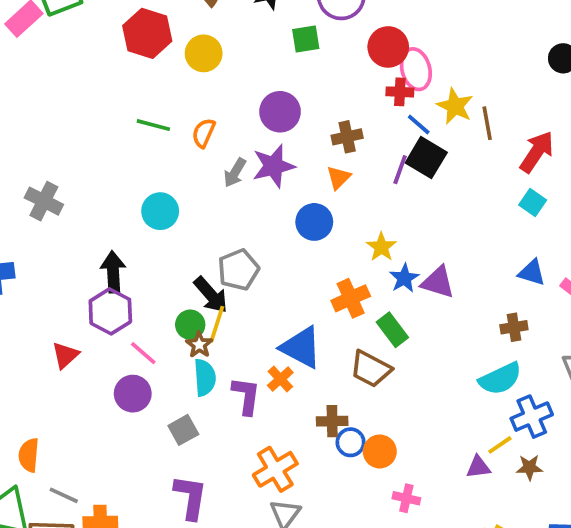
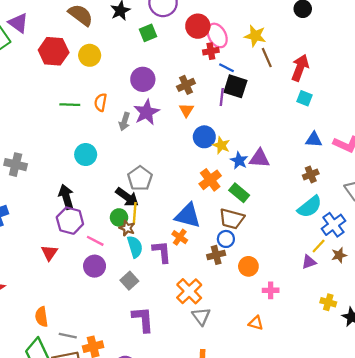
yellow star: (455, 106) -> (255, 36), moved
blue circle: (314, 222) -> (204, 137), moved
blue circle: (351, 442) -> (226, 239), moved

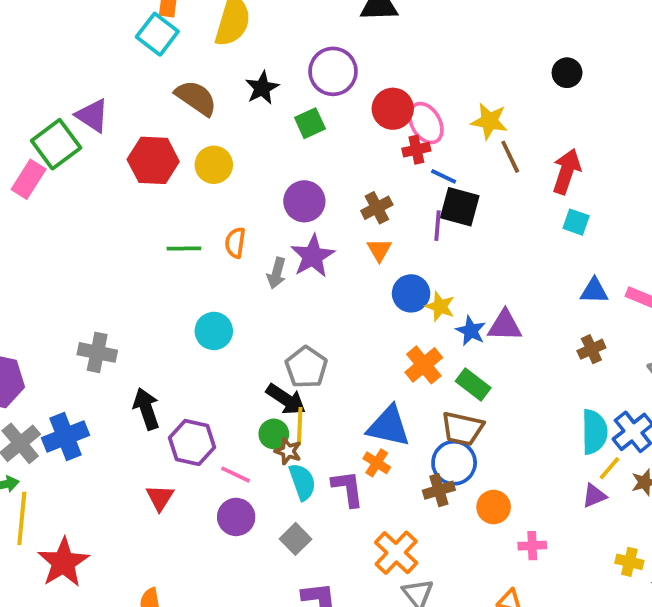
black arrow: (66, 197) -> (146, 409), moved
cyan semicircle: (310, 207) -> (594, 432), moved, turned -50
blue circle: (226, 239) -> (454, 463), size x1.5

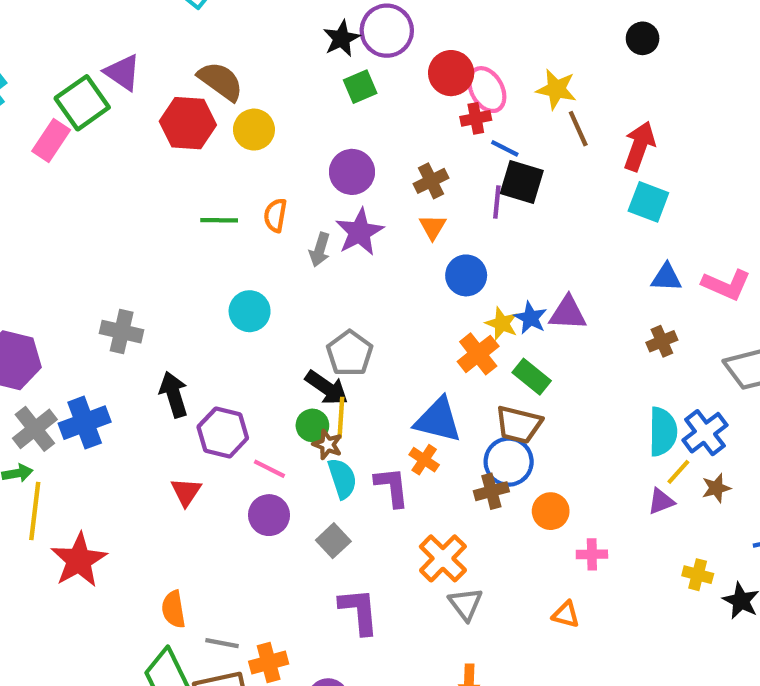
black star: (262, 88) -> (341, 38), moved
brown semicircle: (196, 98) -> (220, 81), moved
cyan square: (576, 222) -> (648, 202), size x1.4
yellow star: (440, 306) -> (502, 324), moved

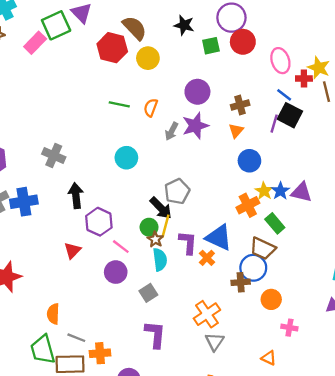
black star: (341, 38) -> (184, 25), moved, turned 30
red circle: (451, 73) -> (243, 42), moved
red cross: (476, 118) -> (304, 79), moved
purple L-shape: (392, 487) -> (188, 243), moved

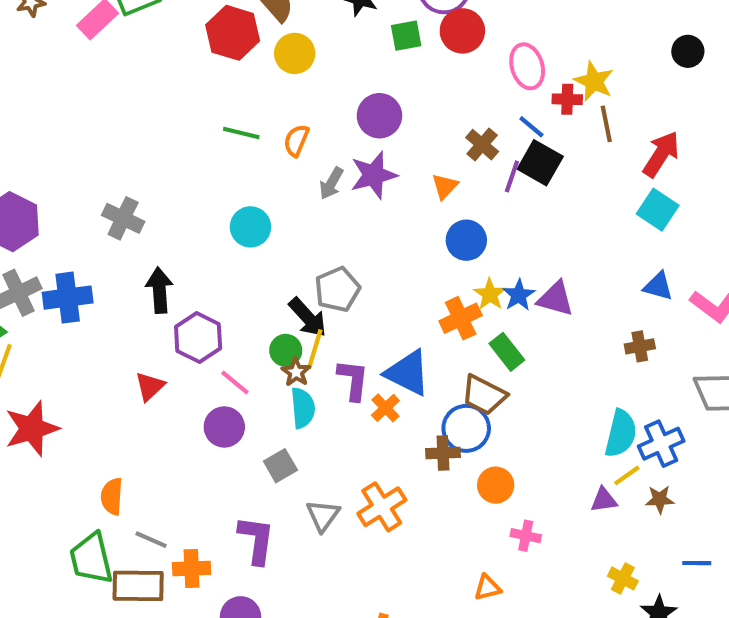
brown cross: (240, 105) -> (482, 145), moved, turned -36
purple L-shape: (155, 334) -> (256, 540), moved
gray triangle: (215, 342) -> (323, 515), moved
orange triangle: (269, 358) -> (487, 588), turned -42

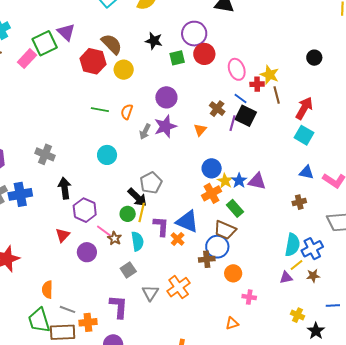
blue circle: (466, 240) -> (212, 168), moved
brown star: (296, 372) -> (115, 238), moved
purple circle: (224, 427) -> (87, 252), moved

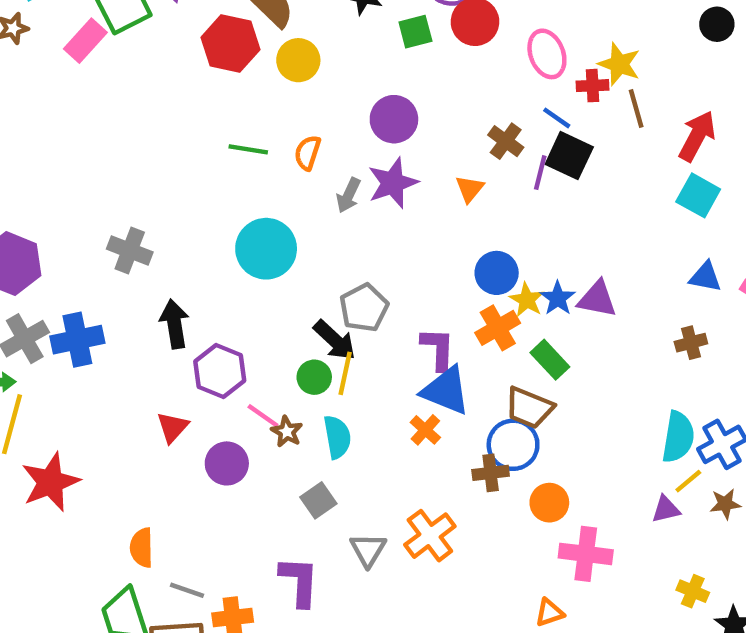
cyan circle: (107, 155) -> (266, 249), size x1.4
purple L-shape: (161, 226) -> (438, 349), moved
pink cross: (249, 297) -> (586, 554), size x1.6

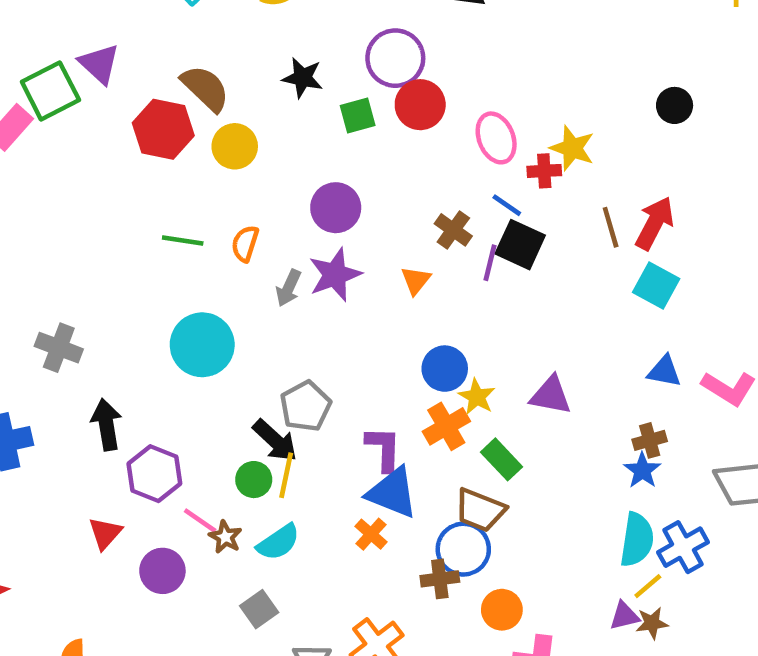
brown line: (636, 108) -> (611, 227), moved
blue star: (558, 298) -> (642, 470), moved
cyan semicircle: (337, 437) -> (278, 542), turned 66
brown star: (725, 504) -> (652, 623), moved

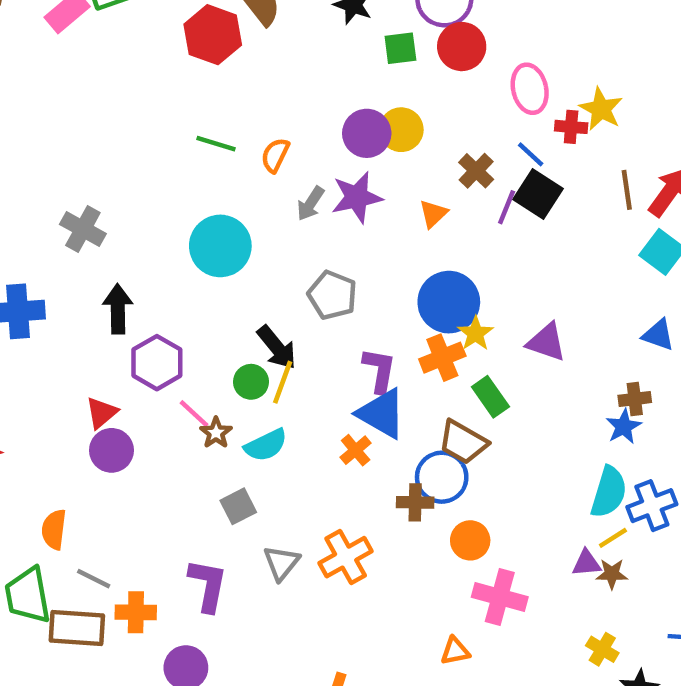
yellow circle: (235, 146) -> (401, 130), moved
blue circle: (445, 369) -> (449, 302), size x1.4
gray pentagon: (306, 406) -> (332, 295), moved, turned -30
purple circle: (162, 571) -> (111, 450), moved

